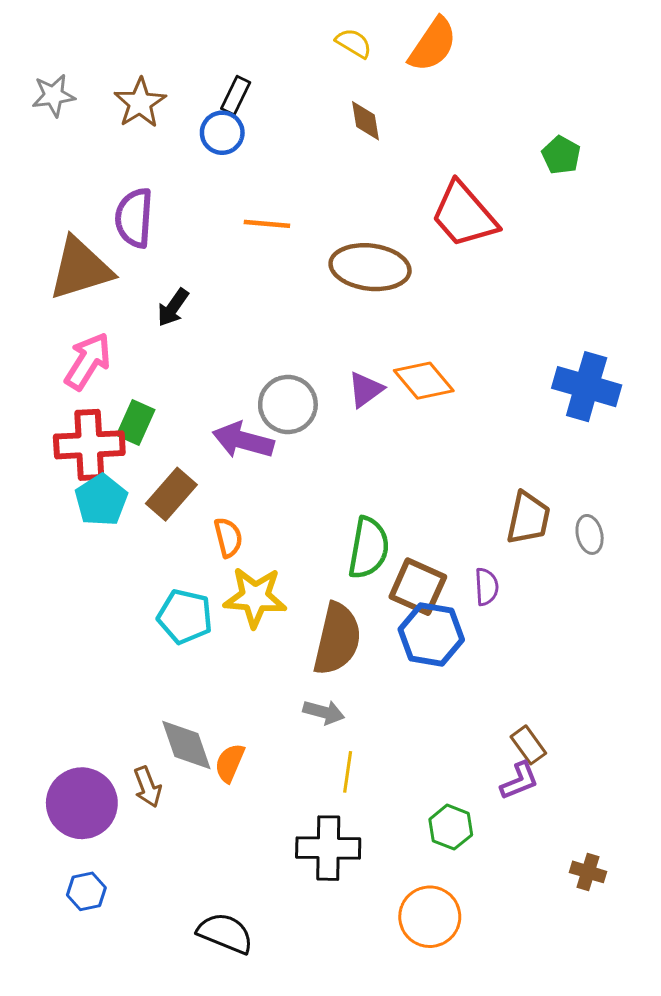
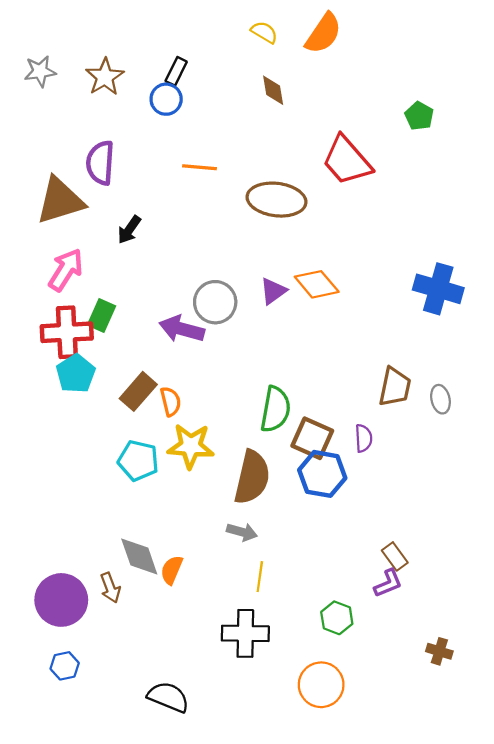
brown rectangle: (171, 494) -> (138, 391), moved

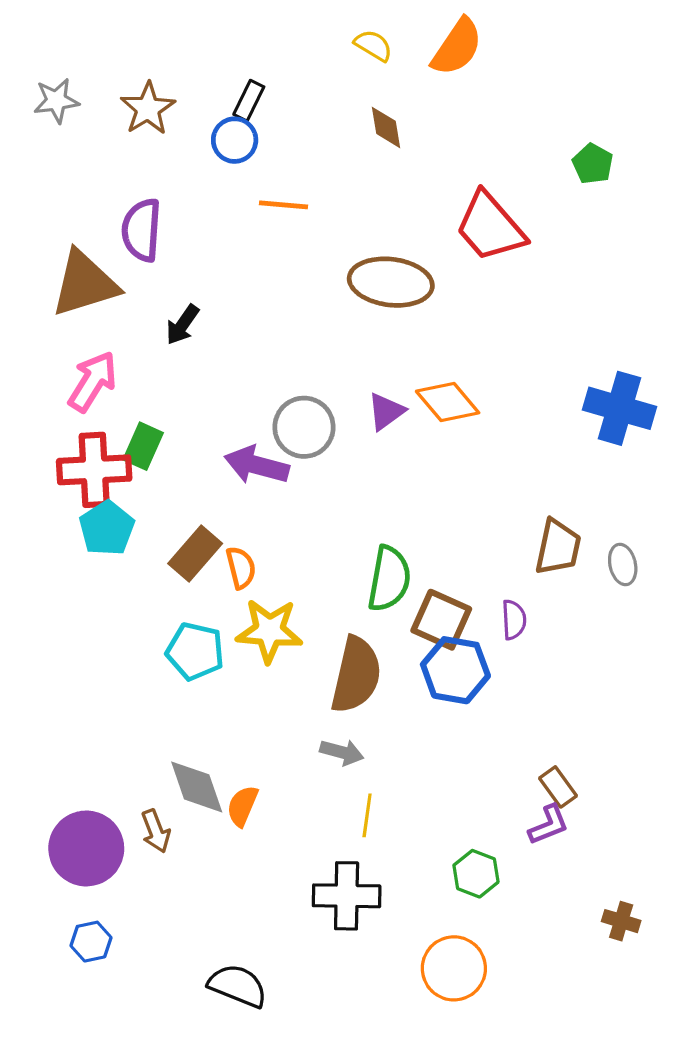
orange line: (200, 167) -> (283, 205), moved

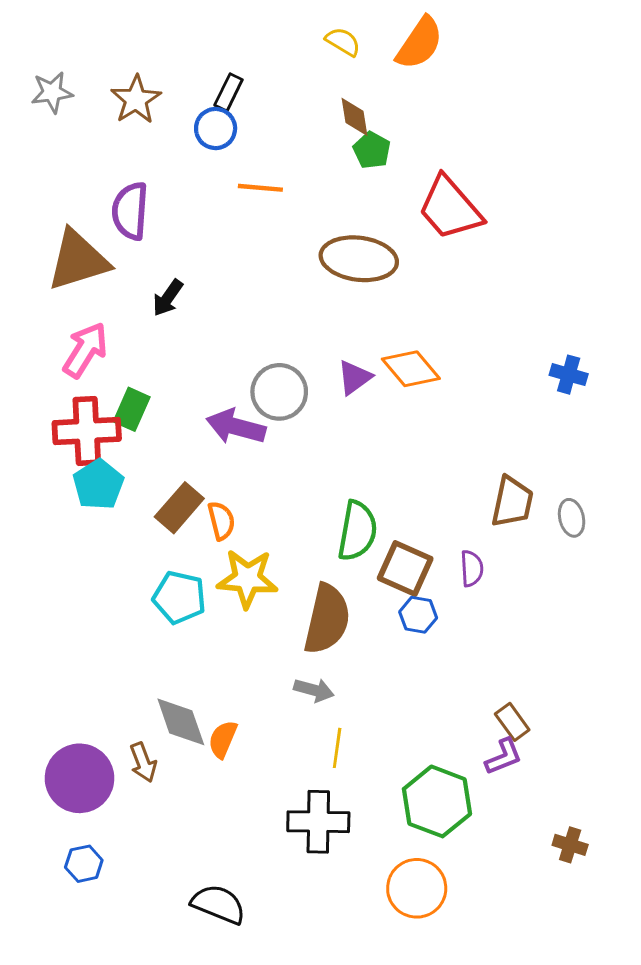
green pentagon: (593, 164) -> (372, 150), moved
blue cross: (620, 408) -> (569, 375), size x0.6
blue hexagon: (455, 670) -> (418, 615), size x0.6
green hexagon: (476, 874) -> (437, 801), size x1.6

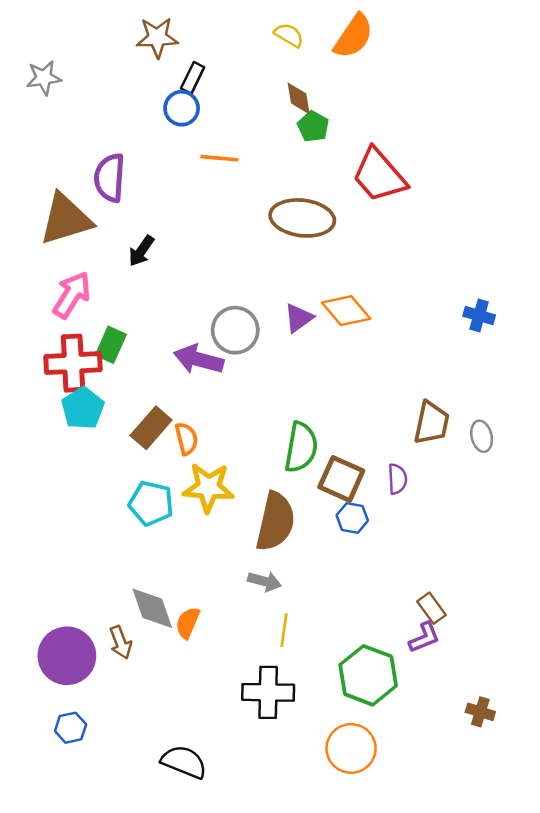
brown star: (136, 100) -> (157, 37), moved, turned 30

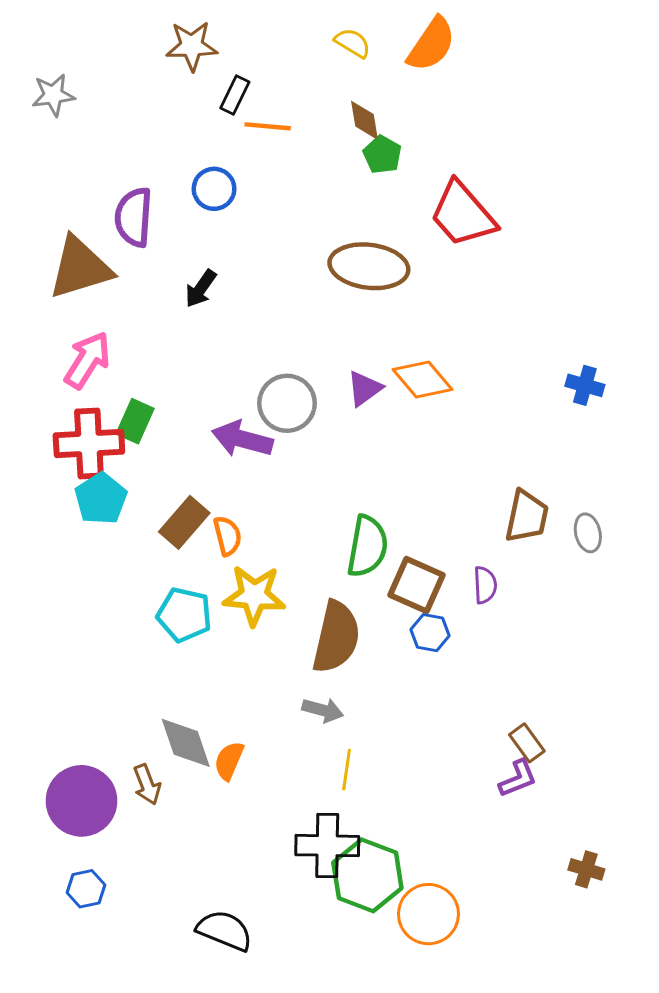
blue circle: (182, 108) -> (214, 189), moved
orange line: (219, 158) -> (268, 126), moved
black arrow: (141, 251) -> (201, 289), moved
green hexagon: (368, 675) -> (367, 875), moved

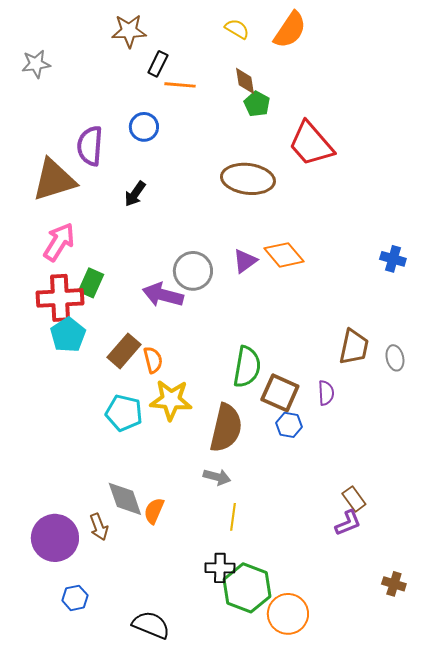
black cross: (327, 846) -> (220, 568), size x0.7
blue hexagon: (86, 889) -> (75, 598), moved

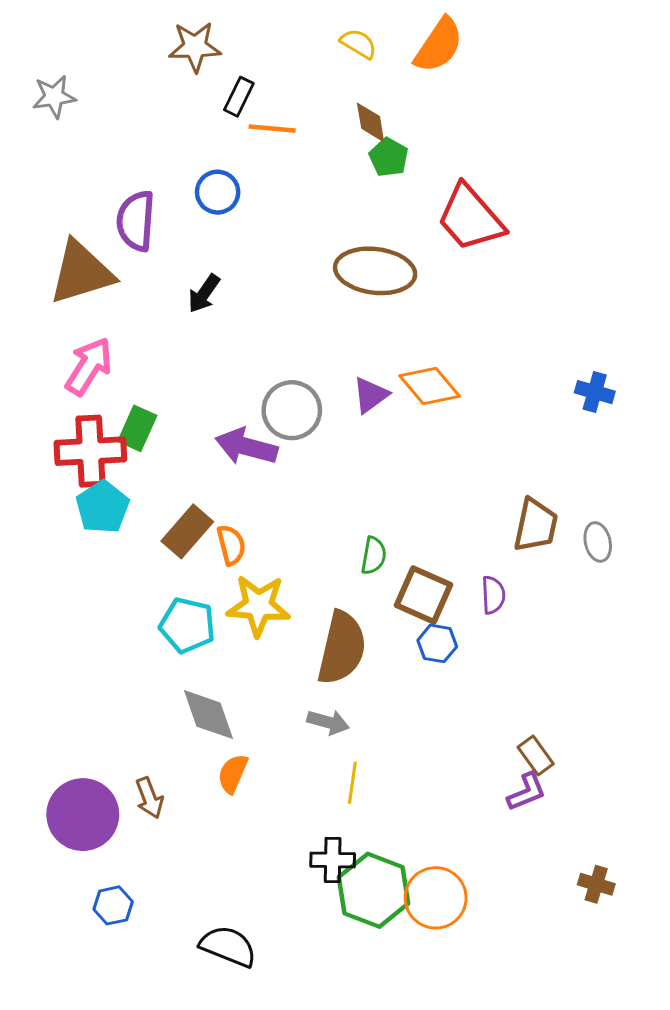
green semicircle: (247, 367) -> (374, 556), size x0.6
gray diamond: (125, 499) -> (208, 715), moved
orange circle: (288, 614) -> (436, 898), moved

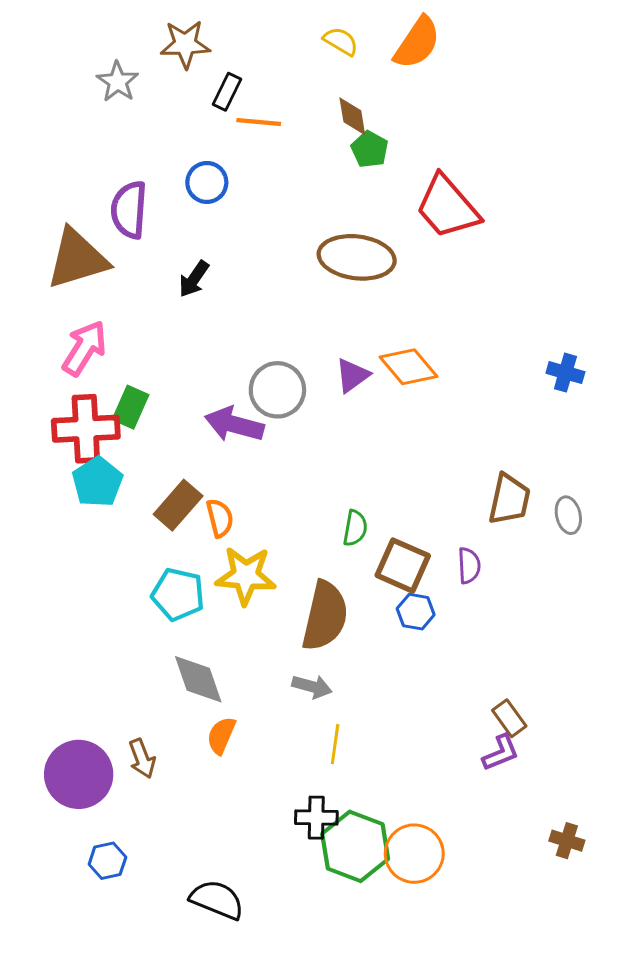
gray star: (54, 97) -> (118, 82), moved, turned -30

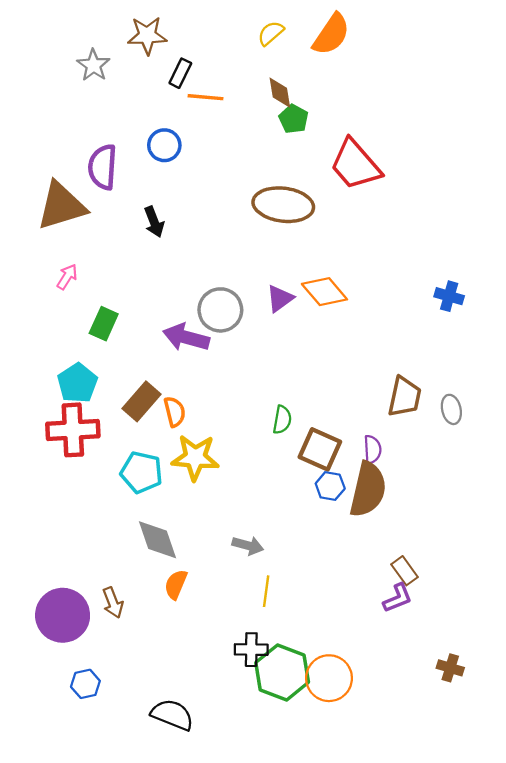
yellow semicircle: (341, 41) -> (271, 33), turned -72
black arrow: (194, 279) -> (154, 222), turned -56
pink arrow: (84, 348) -> (67, 277), size x0.6
red cross: (86, 429) -> (73, 430), moved
brown semicircle: (325, 616) -> (368, 489), moved

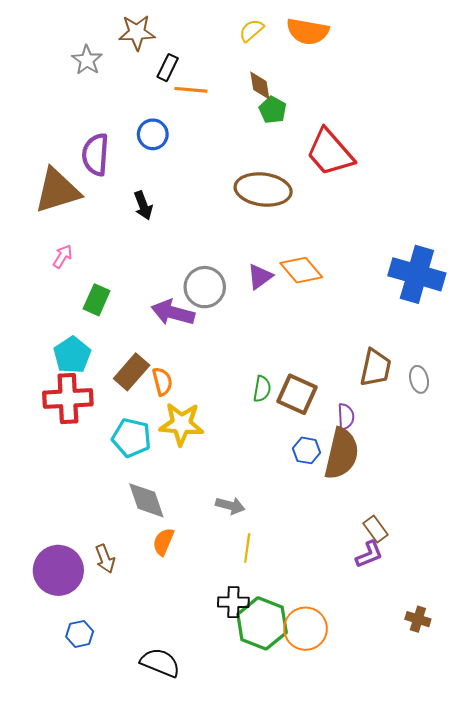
orange semicircle: (331, 34) -> (308, 31), turned 66
blue cross: (449, 296) -> (417, 274), size x2.0
brown square: (320, 449) -> (297, 394), moved

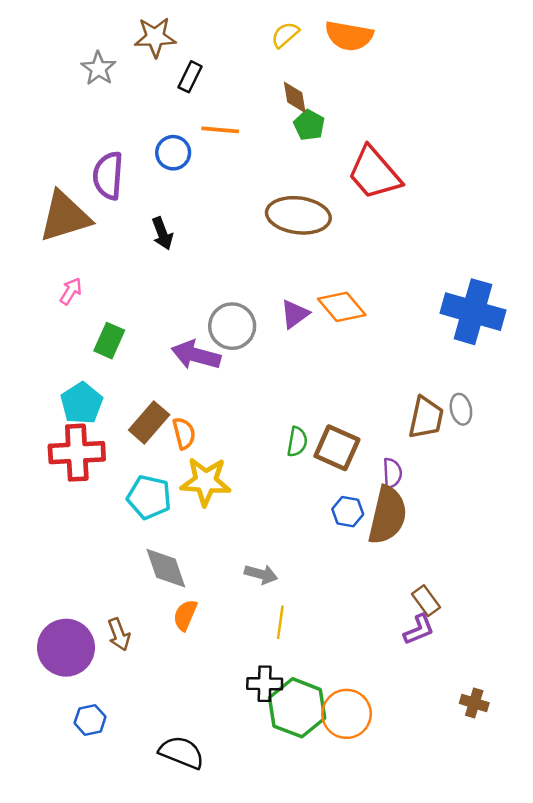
orange line: (191, 90) -> (220, 130), moved
gray ellipse: (419, 379) -> (461, 409), moved

